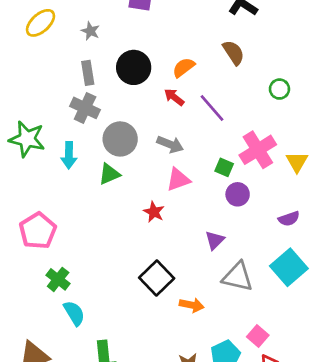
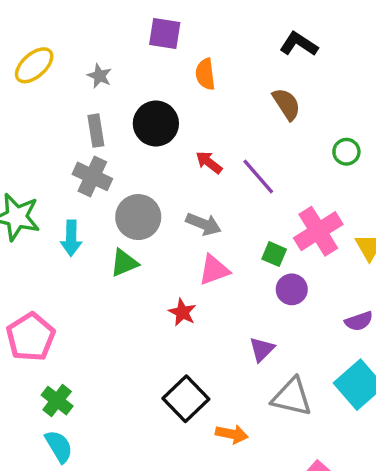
orange semicircle: (184, 67) -> (205, 74), moved, turned -60
cyan semicircle: (74, 313) -> (59, 446), moved

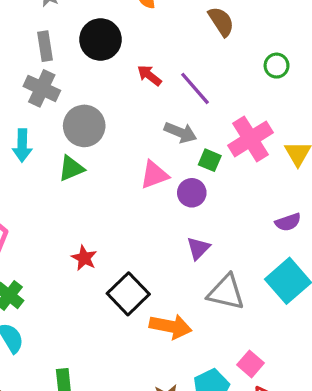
gray arrow: (204, 224) -> (180, 132), moved
purple circle: (292, 289) -> (192, 193), moved
red star: (182, 312) -> (84, 258), moved
orange arrow: (232, 434) -> (171, 326), size x1.4

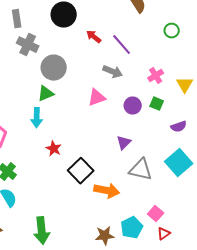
gray rectangle: (45, 46) -> (17, 19), moved
pink cross: (250, 139) -> (156, 76), size x0.6
cyan arrow: (22, 145) -> (37, 118), moved
green square: (210, 160) -> (157, 104), moved
purple circle: (192, 193) -> (133, 106), moved

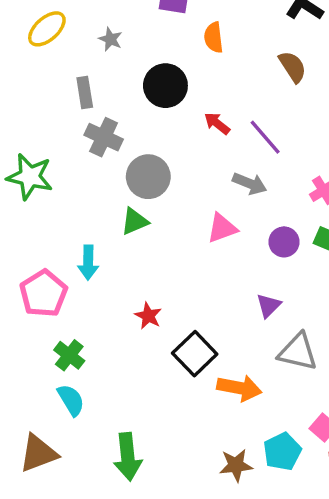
cyan arrow: (37, 118) -> (88, 263), moved

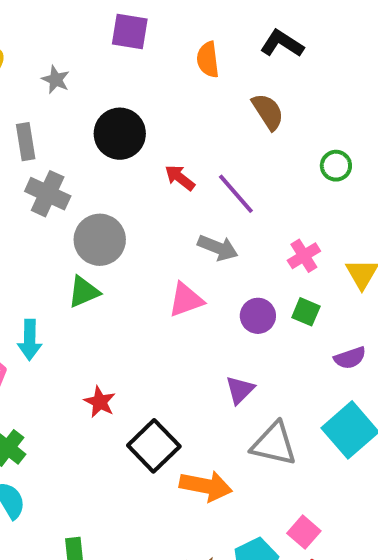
orange semicircle: (214, 37) -> (208, 60), moved

